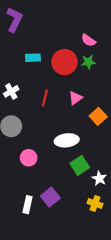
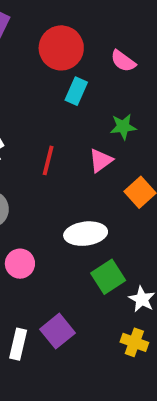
cyan rectangle: (33, 58) -> (76, 91), moved, turned -64
red circle: (64, 62) -> (61, 48), moved
green star: (88, 62) -> (123, 127), moved

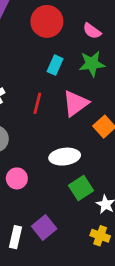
cyan rectangle: (76, 91) -> (55, 65), moved
green star: (123, 127) -> (92, 64), moved, size x1.4
pink triangle: (101, 160) -> (76, 103), size x1.5

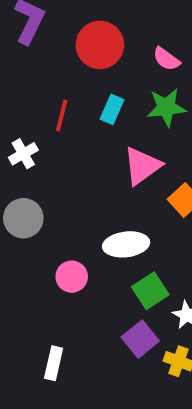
red line: (37, 103) -> (62, 115), moved
pink circle: (17, 178) -> (72, 277), moved
purple square: (44, 228) -> (140, 339), moved

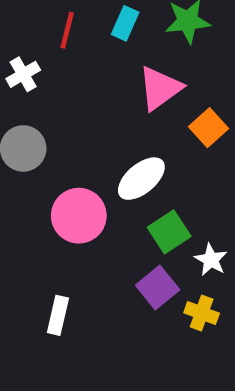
white ellipse: (126, 244) -> (141, 179), turned -33
pink circle: (72, 277) -> (79, 216), size x1.5

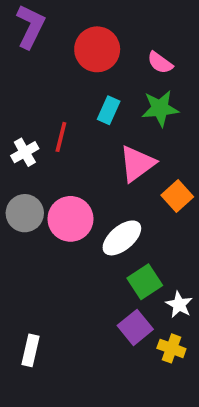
red line: (67, 30) -> (61, 137), moved
pink circle: (79, 216) -> (70, 219), moved
white rectangle: (58, 315) -> (30, 350), moved

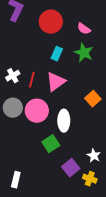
green star: (160, 108) -> (84, 53), turned 30
red line: (61, 137) -> (32, 80), moved
pink triangle: (137, 164) -> (56, 82), moved
white ellipse: (122, 238) -> (64, 121), turned -50
green square: (145, 282) -> (51, 144), moved

